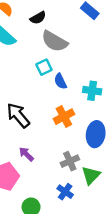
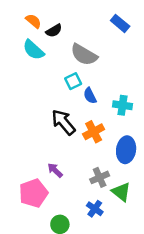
black semicircle: (38, 18) -> (54, 31), moved
black arrow: (18, 115) -> (63, 122), moved
green triangle: (91, 175) -> (121, 192), turned -36

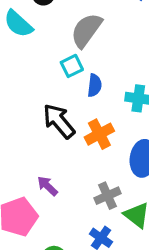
gray semicircle: (84, 55) -> (86, 30), turned 96
blue semicircle: (90, 96) -> (95, 85), turned -147

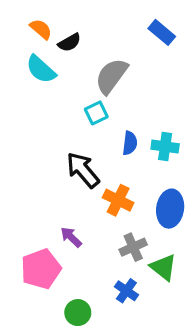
blue semicircle: (95, 85) -> (130, 143), moved
orange cross: (99, 134) -> (118, 200), moved, turned -36

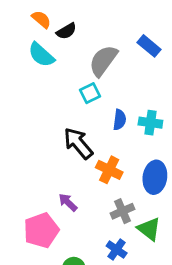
blue rectangle: (162, 32) -> (149, 46), moved

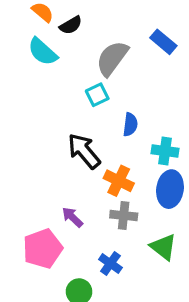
cyan cross: (150, 123) -> (165, 151), moved
gray cross: (122, 211) -> (124, 216), moved, turned 30
blue cross: (117, 250) -> (110, 263), moved

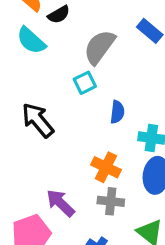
black arrow: (84, 151) -> (38, 120), moved
purple arrow: (72, 217) -> (60, 203), size x1.4

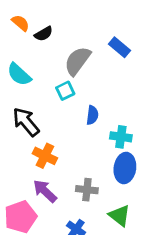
cyan semicircle: (31, 41) -> (19, 74), moved
orange cross: (106, 167) -> (45, 156), moved

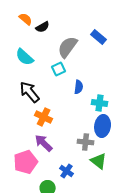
gray cross: (87, 190) -> (86, 142), moved

